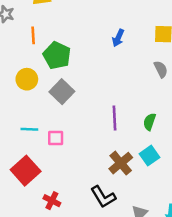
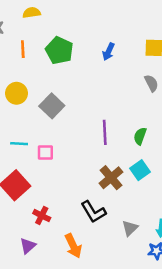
green pentagon: (57, 55) -> (59, 50), moved

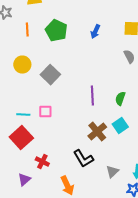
cyan line: (19, 144) -> (23, 115), moved
purple triangle: (28, 246) -> (24, 180), moved

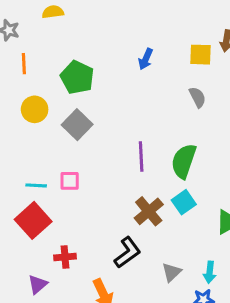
orange line: (27, 30) -> (24, 64), moved
green pentagon: (56, 31) -> (77, 77), moved
green semicircle: (120, 99) -> (184, 161), size x1.6
black L-shape: (83, 159) -> (127, 252), turned -95
red cross: (42, 162) -> (65, 257), turned -32

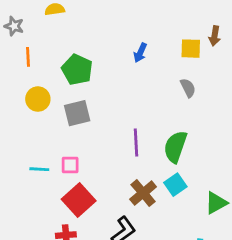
gray square: (77, 125) -> (77, 113), turned 32
red square: (33, 220) -> (79, 200), moved

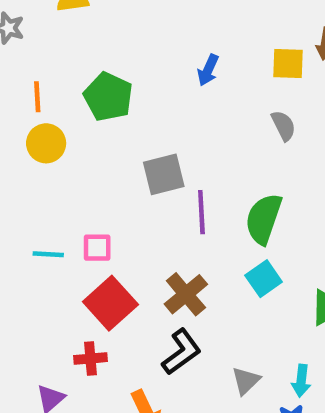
orange line: (28, 57) -> (37, 97), moved
gray square: (77, 113) -> (164, 174), moved
brown cross: (143, 193) -> (186, 294), moved

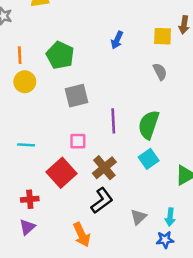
gray square: (164, 174) -> (77, 96), moved
pink square: (97, 248) -> (78, 141), moved
red cross: (90, 359) -> (30, 199), moved

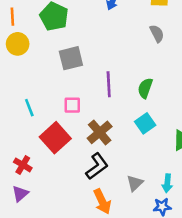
green semicircle: (149, 125) -> (145, 88), size x0.7
cyan line: (26, 145) -> (29, 108), moved, turned 66
red cross: (30, 199) -> (23, 165), turned 36
orange arrow: (82, 235) -> (102, 201), moved

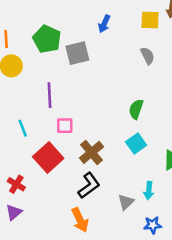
gray square: (71, 58) -> (77, 53), moved
purple line: (109, 84) -> (49, 95), moved
cyan arrow: (167, 183) -> (149, 191), moved
orange arrow: (102, 201) -> (80, 220), moved

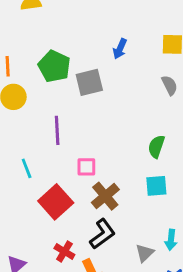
pink square: (65, 126) -> (86, 167), moved
cyan square: (136, 143) -> (156, 186), turned 30
red cross: (16, 184) -> (64, 251), moved

